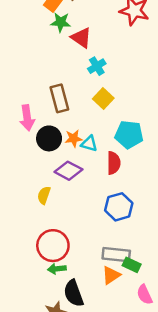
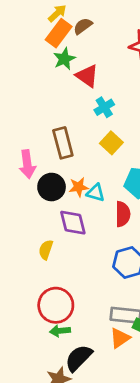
green star: (61, 22) -> (64, 59), turned -30
purple diamond: (68, 171) -> (73, 223), turned 48
black semicircle: (74, 293) -> (79, 358), turned 64

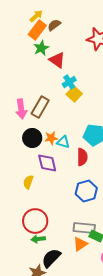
brown rectangle: (63, 143) -> (40, 107), turned 45
yellow square: (111, 143) -> (74, 94), moved
pink arrow: (27, 164) -> (21, 109), moved

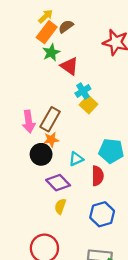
orange star: (51, 138) -> (51, 140), moved
cyan triangle: (63, 142) -> (76, 159), turned -40
purple diamond: (47, 163) -> (58, 183), turned -30
yellow semicircle: (28, 182) -> (60, 206), moved

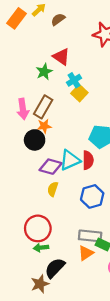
orange rectangle: (47, 32) -> (16, 18), moved
green star: (51, 53) -> (44, 72), moved
cyan triangle: (76, 159) -> (70, 160), moved, size x1.5
purple diamond: (58, 183) -> (51, 167), turned -30

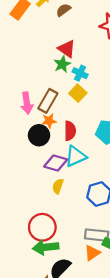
green star: (44, 72) -> (62, 64), moved
cyan cross: (74, 80) -> (80, 73), turned -32
yellow square: (79, 93) -> (78, 93), moved
red semicircle: (88, 160) -> (70, 131), moved
green arrow: (41, 248) -> (46, 247), size x1.6

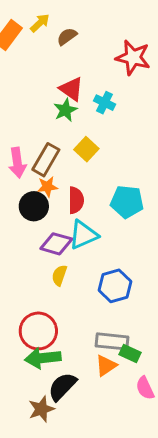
cyan cross: (80, 73) -> (104, 103), moved

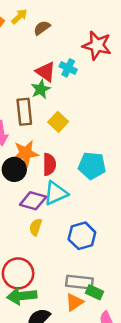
cyan cross: (104, 103) -> (68, 68), moved
brown rectangle: (46, 160) -> (24, 112), moved, turned -36
orange star: (47, 187) -> (26, 153), size x1.5

